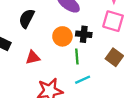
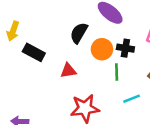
black semicircle: (27, 18) -> (79, 33), moved
cyan line: (83, 80) -> (132, 99), moved

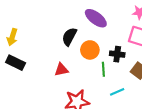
black cross: (125, 48) -> (117, 54), moved
black rectangle: (34, 52) -> (16, 63), moved

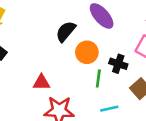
red triangle: (61, 70) -> (41, 82), moved

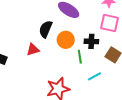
red triangle: (41, 82) -> (33, 50), moved

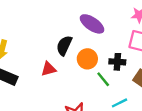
green line: (80, 57) -> (103, 79), turned -32

